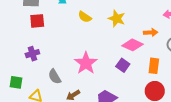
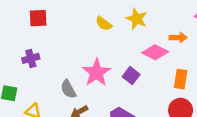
yellow semicircle: (85, 17) -> (104, 24), moved
purple square: (123, 65) -> (131, 76), moved
gray semicircle: (55, 77) -> (68, 89), moved

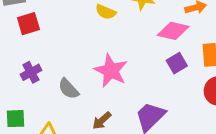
purple square: (131, 76) -> (177, 63), moved, turned 35
gray semicircle: (68, 89) -> (68, 89), moved

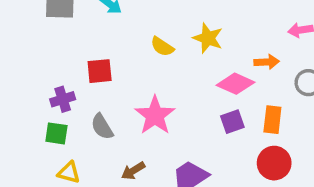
red square: (28, 24) -> (100, 71), moved
green square: (16, 119) -> (56, 133), moved

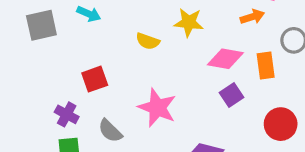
orange arrow: (267, 62) -> (252, 17), moved
purple cross: (63, 99) -> (67, 114), turned -30
orange rectangle: (272, 120) -> (266, 65), moved

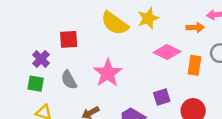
yellow star: (189, 22) -> (148, 18), turned 30
yellow semicircle: (148, 41) -> (115, 23), size x1.6
purple square: (232, 95) -> (162, 97), moved

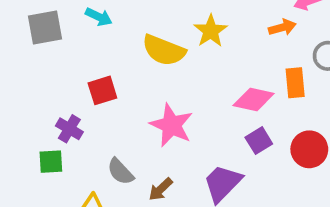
pink diamond: (167, 52) -> (254, 100), moved
gray semicircle: (69, 80) -> (120, 172), moved
green square: (36, 84) -> (51, 162), moved

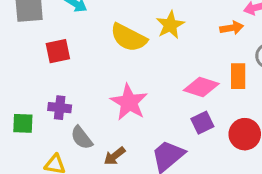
red square: (102, 90) -> (58, 51), moved
purple cross: (69, 129) -> (60, 108), moved, turned -30

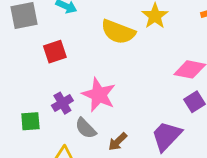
pink star: (129, 102) -> (99, 95), moved
purple cross: (60, 108) -> (62, 103), turned -30

